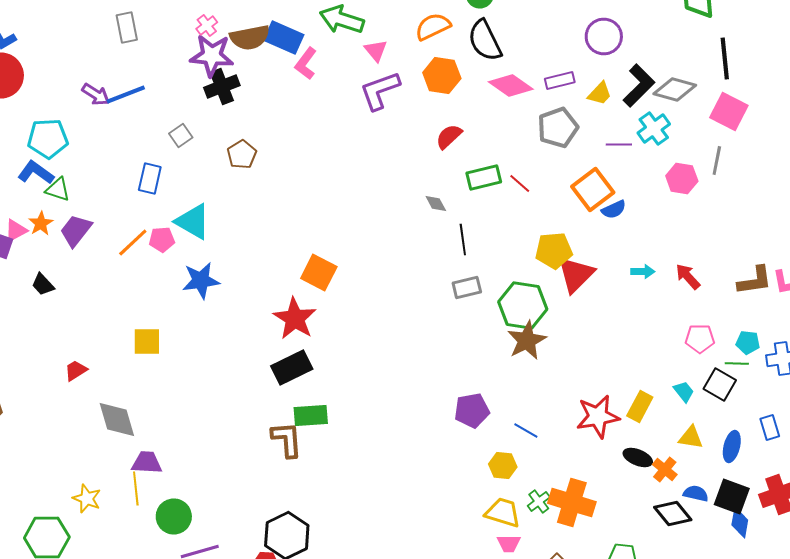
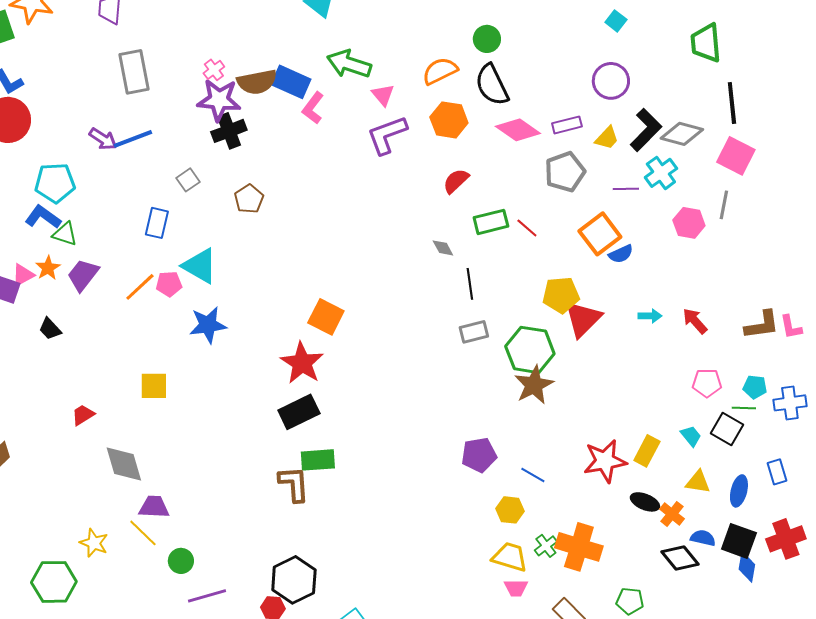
gray rectangle: (127, 28) -> (134, 72), size x1.4
yellow line: (136, 488) -> (143, 533), turned -40
green circle: (174, 516) -> (181, 561), size x0.7

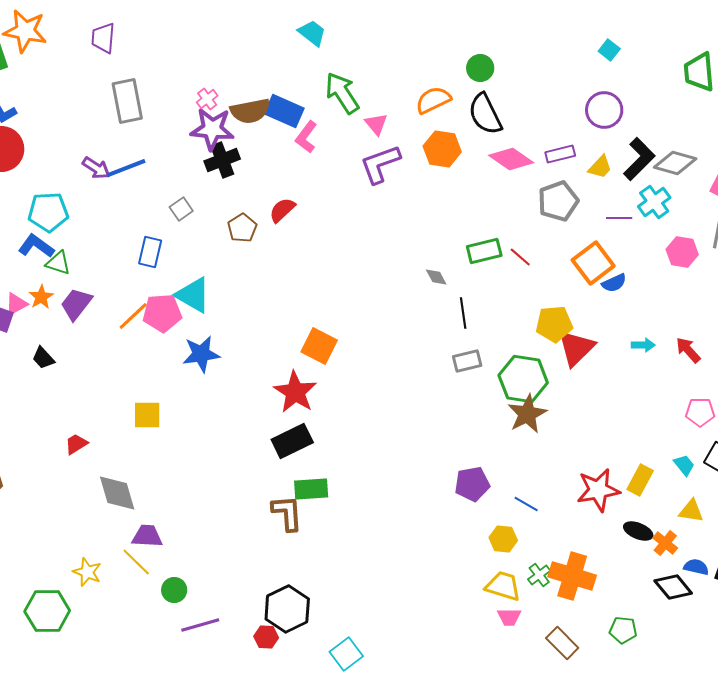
green arrow: (349, 64) -> (342, 93), turned 39
red semicircle: (456, 181) -> (282, 210), moved
pink pentagon: (169, 284) -> (162, 313), size x1.5

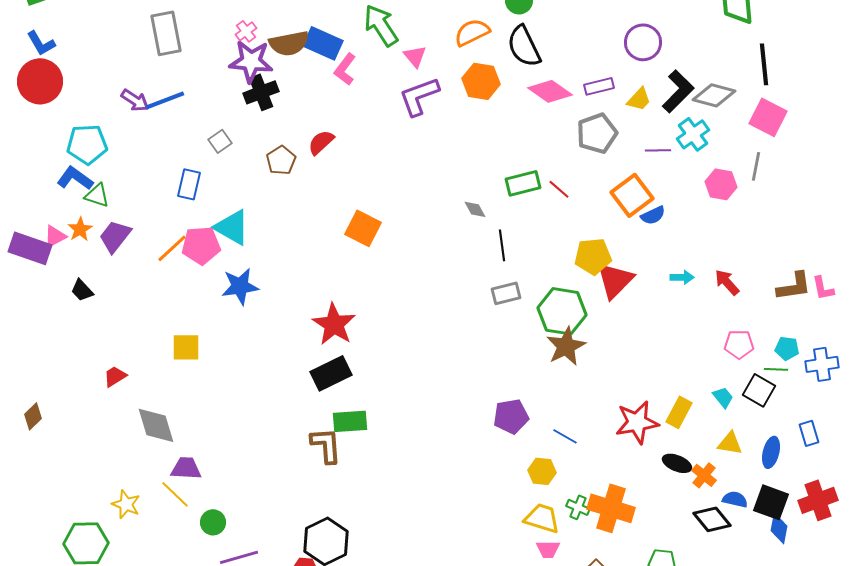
orange square: (319, 346) -> (363, 228), moved
green cross: (539, 575) -> (578, 507), turned -30

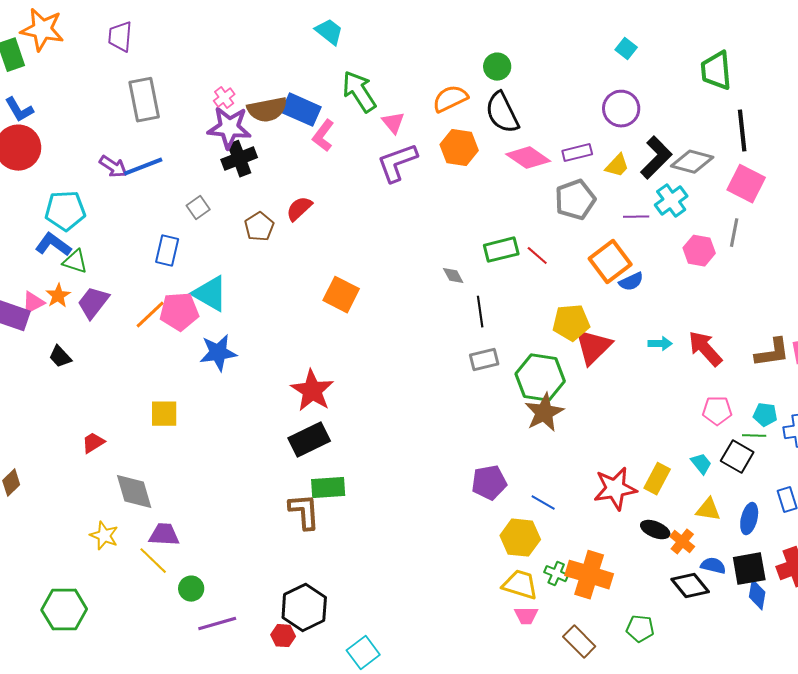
red arrow: (727, 282) -> (705, 349), size x1.4
yellow hexagon: (542, 471) -> (520, 538), size x1.4
black square: (771, 502) -> (749, 569), turned -30
yellow star: (126, 504) -> (104, 536), moved

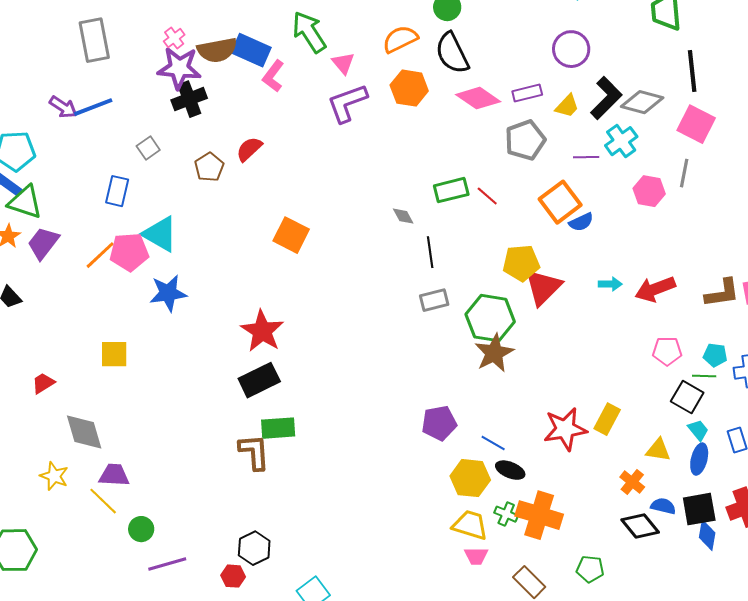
green triangle: (75, 262) -> (25, 202), size x1.4
red arrow: (705, 349) -> (655, 289), turned -69
cyan trapezoid: (701, 464) -> (698, 430), moved
black ellipse: (655, 530) -> (510, 470), moved
black hexagon: (304, 608) -> (254, 548), size x0.7

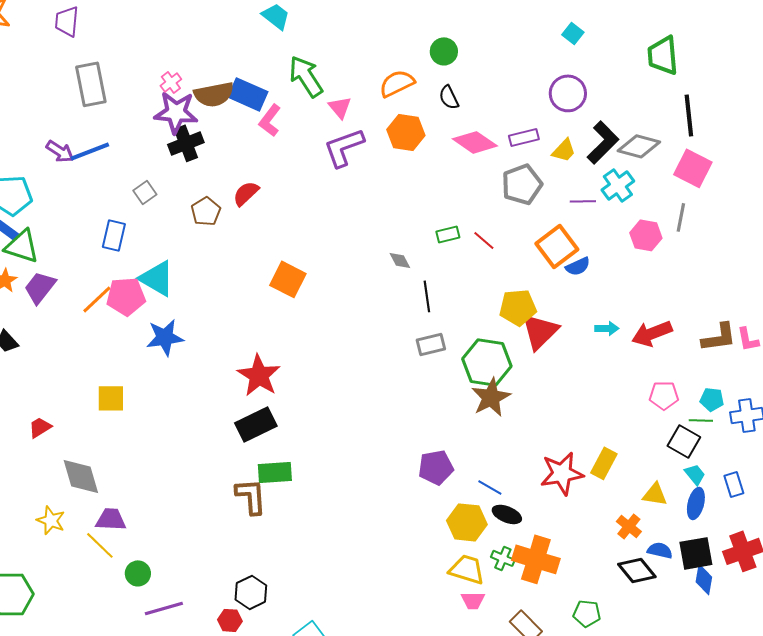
black semicircle: (452, 53) -> (449, 97), size x0.6
green rectangle: (451, 190) -> (448, 234), size x0.7

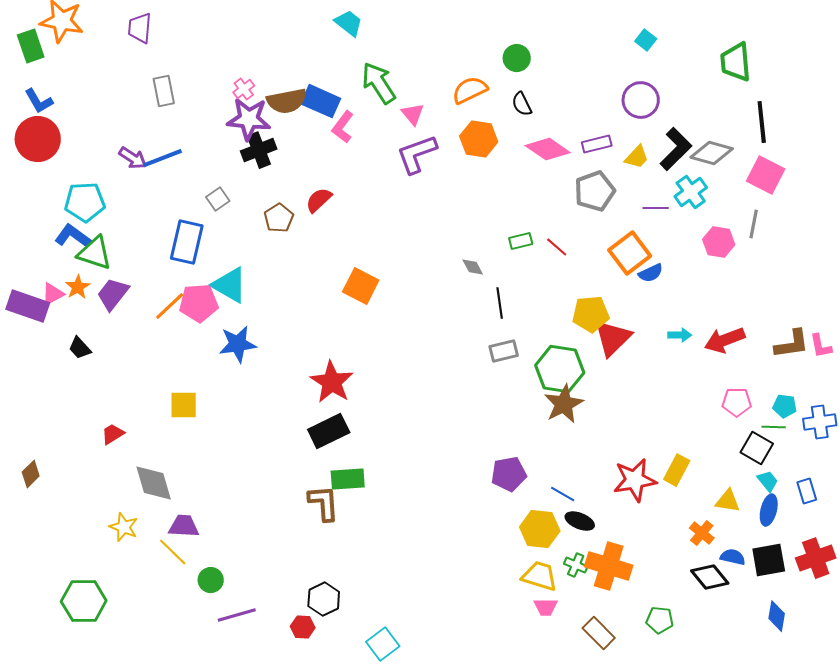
gray rectangle: (91, 84) -> (164, 91), size x0.7
blue rectangle: (114, 235) -> (187, 242), size x1.4
blue diamond: (704, 579) -> (777, 616), moved

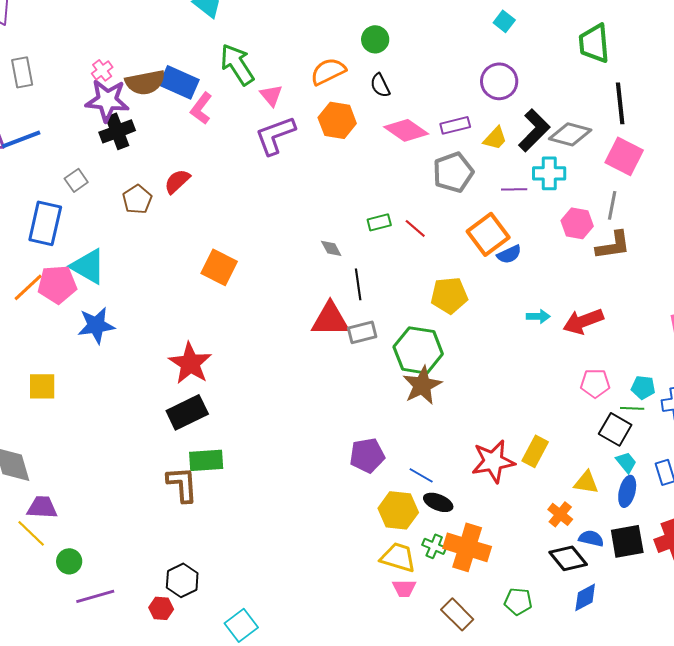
cyan cross: (691, 192) -> (549, 173), turned 36
red triangle: (613, 338) -> (330, 319), moved, turned 45
brown L-shape: (792, 344) -> (613, 245), moved
blue diamond: (777, 616) -> (585, 597), moved, turned 52

